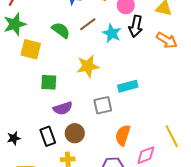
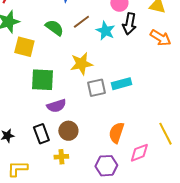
green square: (49, 82) -> (42, 80), size x1.4
gray square: (103, 105) -> (96, 88), moved

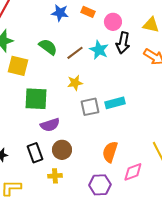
brown line: (81, 22) -> (75, 53), moved
yellow star: (81, 64) -> (75, 83), size x0.7

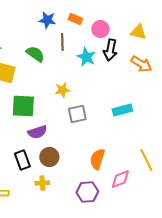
brown line: (75, 53) -> (62, 42), moved, turned -54
cyan rectangle: (115, 103) -> (122, 110), moved

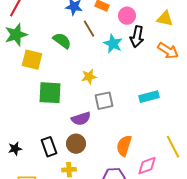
brown line: (62, 42) -> (89, 29), turned -30
purple semicircle: (37, 132) -> (81, 119), moved

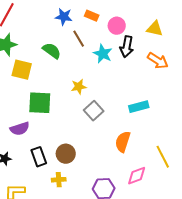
gray square: (104, 101) -> (94, 111), turned -30
purple semicircle: (81, 119) -> (20, 129), moved
orange semicircle: (124, 146) -> (123, 142), moved

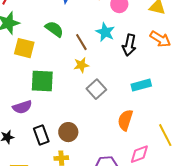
brown line: (79, 39) -> (81, 42), moved
black arrow: (127, 47) -> (129, 45), moved

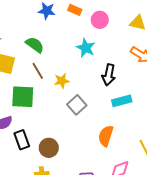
brown line: (81, 42) -> (38, 71), moved
black arrow: (129, 45) -> (109, 75), moved
black rectangle: (41, 135) -> (22, 140), moved

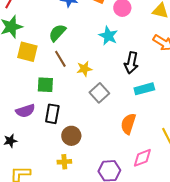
green semicircle: (35, 45) -> (57, 33), turned -84
green square: (23, 97) -> (45, 85), size x0.7
black rectangle: (22, 140) -> (52, 114), moved, turned 30

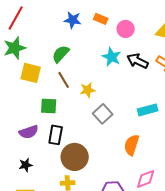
black arrow: (131, 63) -> (138, 61), moved, turned 105
brown circle: (71, 136) -> (75, 157), size x1.4
black star: (10, 141) -> (26, 165), moved

